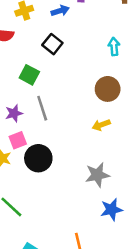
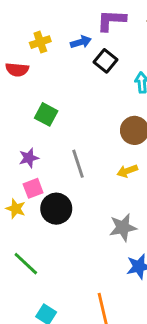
black square: (52, 44) -> (106, 61), moved
gray line: (42, 108) -> (78, 164), moved

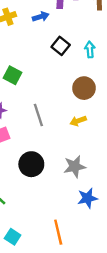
black square: (106, 61) -> (61, 46), moved
black circle: (56, 209) -> (31, 164), moved

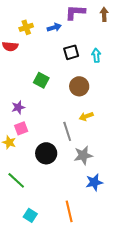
black square: (61, 46) -> (71, 52), turned 35
green square: (13, 75) -> (41, 80), moved
brown circle: (84, 88) -> (79, 86), moved
gray line: (38, 115) -> (67, 131), moved

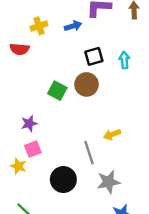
brown circle: (79, 86) -> (87, 84), moved

